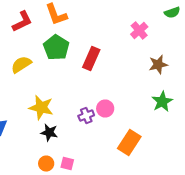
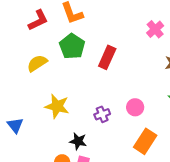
pink circle: (105, 108) -> (135, 107), moved
black star: (49, 132) -> (78, 141), moved

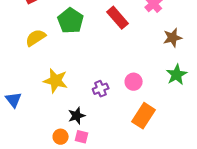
red rectangle: (107, 57) -> (118, 18), moved, turned -65
black star: (78, 141) -> (77, 116), turned -30

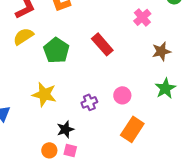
red rectangle: (118, 18) -> (102, 44), moved
green pentagon: (71, 21) -> (56, 50), moved
yellow semicircle: (36, 38) -> (23, 36), moved

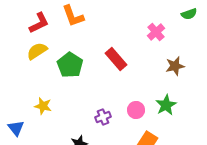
green star: (165, 88) -> (166, 105), moved
yellow star: (44, 94) -> (43, 106), moved, size x0.7

